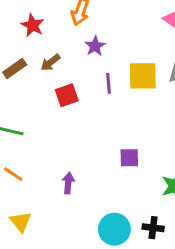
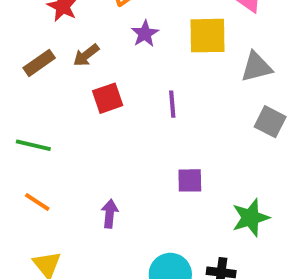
yellow square: (143, 76) -> (207, 36), moved
purple line: (108, 83) -> (172, 104), moved

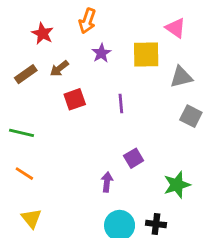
purple square: (190, 180) -> (134, 158), turned -30
purple arrow: (110, 214) -> (107, 182), moved

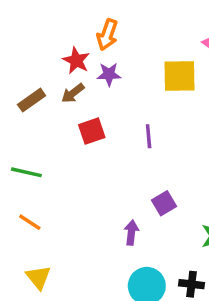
red star: (43, 33) -> (76, 61), moved
purple star: (101, 53) -> (109, 74), moved, turned 30

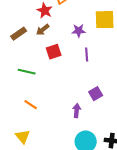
purple star: (109, 74) -> (79, 31), moved
green line: (26, 172) -> (27, 72), moved
orange line: (30, 222) -> (31, 105), moved

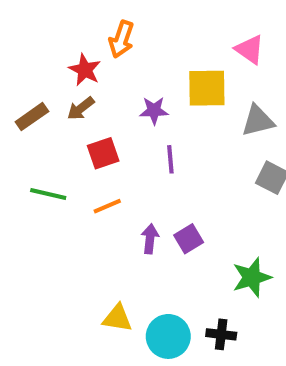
orange line: (31, 105) -> (107, 206), moved, turned -56
purple arrow: (77, 111) -> (150, 239), moved
yellow triangle: (23, 137) -> (117, 318), moved, turned -42

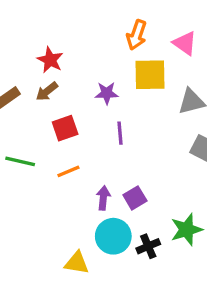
orange arrow: (121, 39) -> (137, 35), moved
black cross: (221, 334) -> (148, 246), moved, turned -30
cyan circle: (168, 336) -> (113, 236), moved

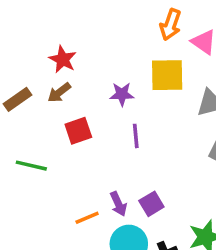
orange arrow: (137, 35) -> (171, 25), moved
orange line: (68, 171) -> (87, 218), moved
purple arrow: (103, 198) -> (118, 204), turned 150

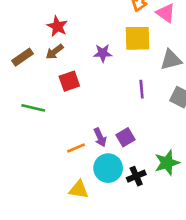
purple line: (136, 136) -> (142, 89), moved

